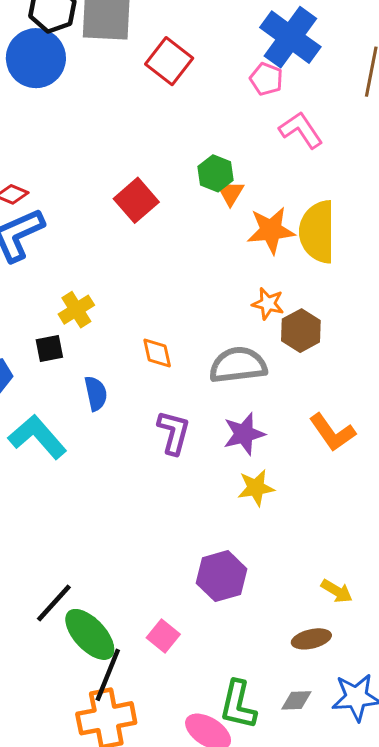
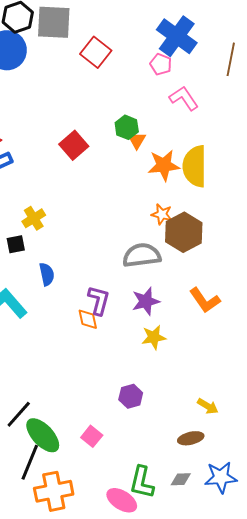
brown hexagon: (301, 331) -> (184, 232), size x1.4
orange diamond: (157, 353) -> (88, 319), moved
purple hexagon: (222, 576) -> (131, 396), size x0.7
black line: (108, 675) -> (30, 462), moved

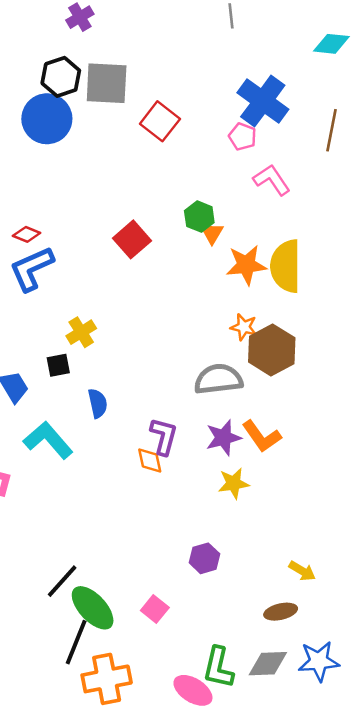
orange L-shape: (205, 300) -> (262, 436), moved
gray diamond: (181, 479) -> (268, 664), size x1.5

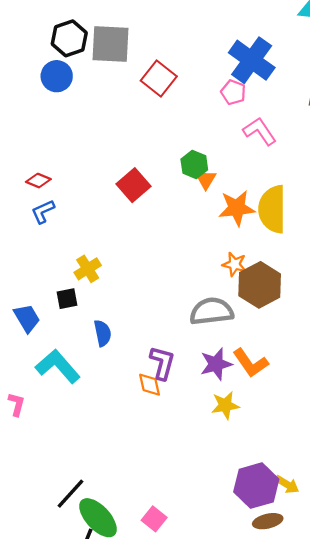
blue circle: (47, 119) -> (57, 76), size x0.7
blue L-shape: (32, 269) -> (43, 212), size x0.6
purple hexagon: (204, 558) -> (256, 486), moved, size x1.6

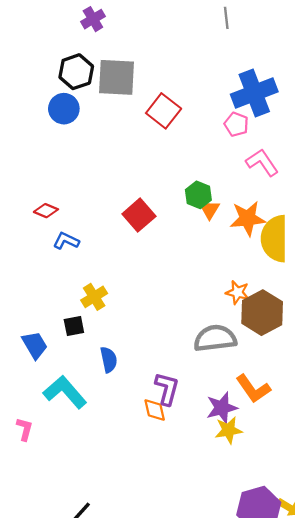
blue cross: (252, 60) -> (254, 93), turned 33
orange star: (237, 208) -> (248, 218), moved
blue L-shape: (43, 212) -> (66, 241), moved, turned 50
purple star: (216, 364) -> (222, 408), moved

